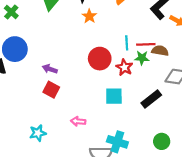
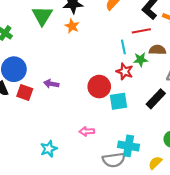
orange star: (89, 16) -> (72, 26), moved
red line: (146, 44) -> (141, 31), moved
red circle: (100, 59) -> (99, 87), moved
red square: (51, 90) -> (25, 93), moved

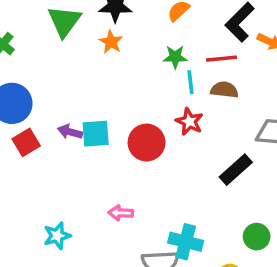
brown semicircle: (157, 50) -> (224, 90), moved
green star: (140, 60) -> (175, 57), moved
red square: (25, 93) -> (26, 142), turned 35
cyan square: (118, 101) -> (96, 134), moved

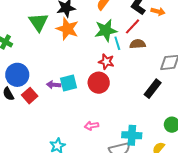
orange star: (111, 42) -> (67, 29), size x1.6
green star: (175, 57) -> (106, 30), size x1.6
red line: (221, 59) -> (133, 26), turned -30
red star: (189, 122) -> (106, 62), moved

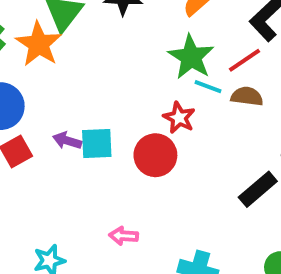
orange star: (67, 29) -> (39, 44), moved
green star: (106, 30) -> (191, 57), turned 30
cyan line: (117, 43) -> (208, 87), turned -64

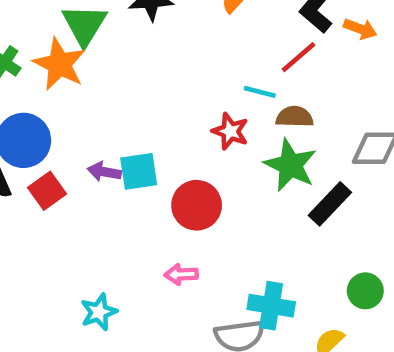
green star: (191, 57) -> (290, 165), moved
brown semicircle: (247, 96) -> (294, 117), moved
red circle: (155, 155) -> (197, 205), moved

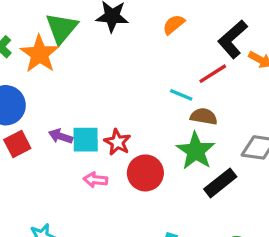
red star: (230, 131) -> (117, 142), moved
red circle: (197, 205) -> (145, 173), moved
pink arrow: (181, 274) -> (95, 180), moved

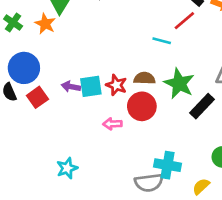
orange star: (39, 54) -> (45, 24), size x0.7
brown semicircle: (204, 116) -> (144, 78), moved
pink arrow: (95, 180) -> (112, 124), moved

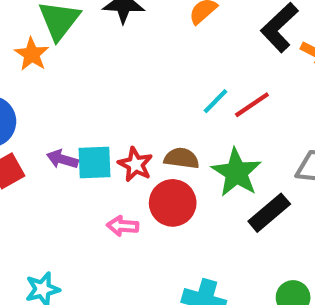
red line: (184, 21) -> (252, 105), moved
cyan line: (162, 41) -> (216, 101), turned -66

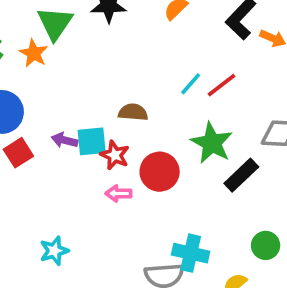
brown semicircle: (182, 158) -> (133, 112), moved
red star: (135, 164) -> (115, 155), moved

